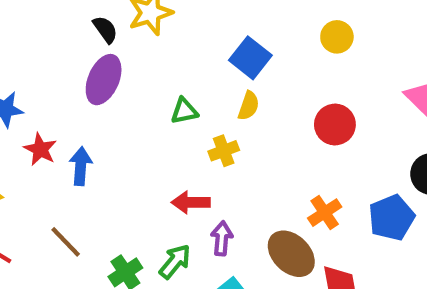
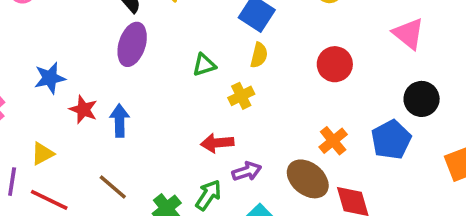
purple arrow: (222, 238) -> (247, 171), turned 72

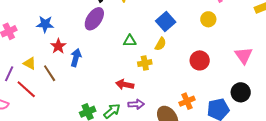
yellow triangle: (43, 154) -> (30, 63), turned 40
brown line: (113, 187) -> (50, 73), moved

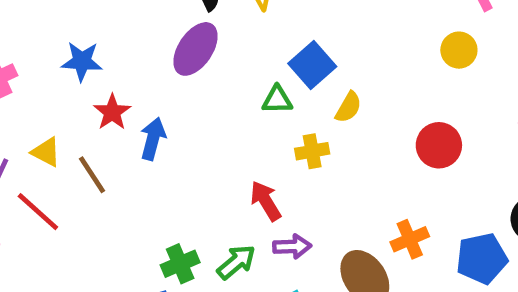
blue square: (166, 21) -> (312, 65), moved
red arrow: (125, 85) -> (266, 201), turned 48

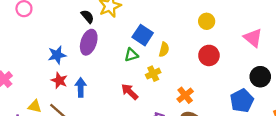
yellow circle: (459, 50) -> (207, 21), moved
blue star: (82, 61) -> (57, 55), moved
red arrow: (266, 201) -> (130, 92), moved
orange cross: (410, 239) -> (185, 95), moved

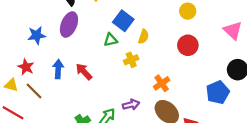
red star: (59, 81) -> (26, 67), moved
red arrow: (130, 92) -> (84, 72), moved

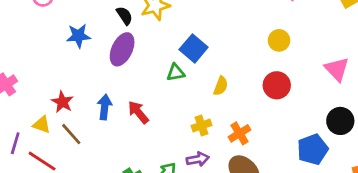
blue star: (37, 35) -> (78, 36), moved
yellow semicircle: (143, 37) -> (221, 86), moved
yellow cross: (131, 60) -> (202, 125), moved

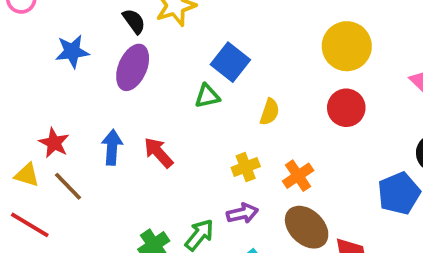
yellow circle: (279, 40) -> (347, 46), size x1.6

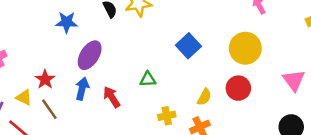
blue square: (230, 62) -> (188, 46), moved
purple ellipse: (133, 67) -> (90, 55), moved
green triangle: (207, 96) -> (148, 79), moved
yellow semicircle: (270, 112) -> (204, 97), moved

